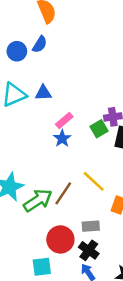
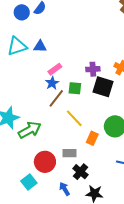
green square: (99, 129) -> (75, 88), moved, turned 32
brown line: (63, 193) -> (56, 98), moved
black cross: (89, 250) -> (80, 172), moved
cyan square: (42, 267) -> (29, 182), turned -35

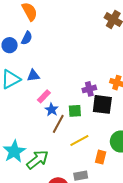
pink rectangle: (55, 69) -> (44, 96), moved
yellow line: (74, 118) -> (79, 140), turned -66

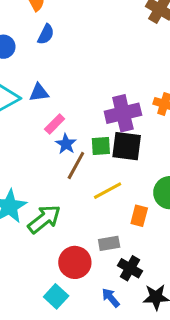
blue semicircle: (27, 38) -> (46, 34), moved
purple cross: (89, 89) -> (123, 113), size x1.6
black square: (102, 104) -> (127, 146), moved

